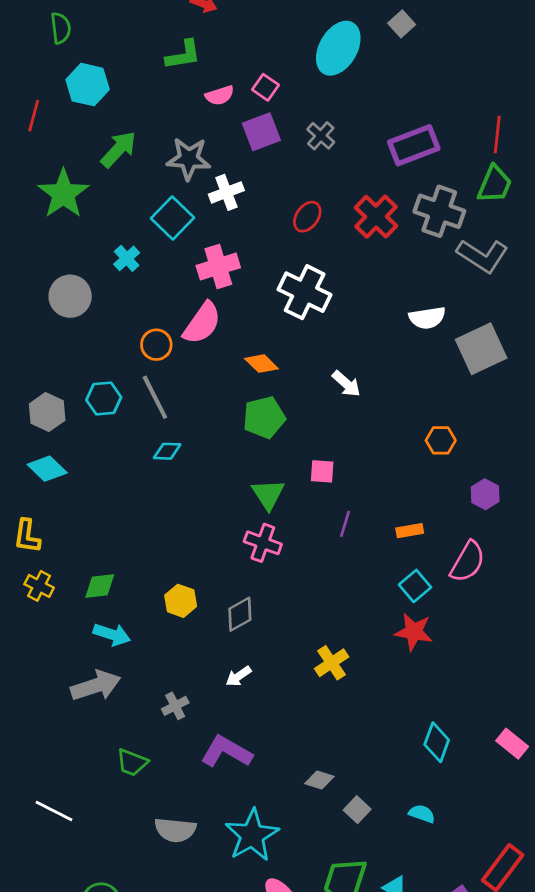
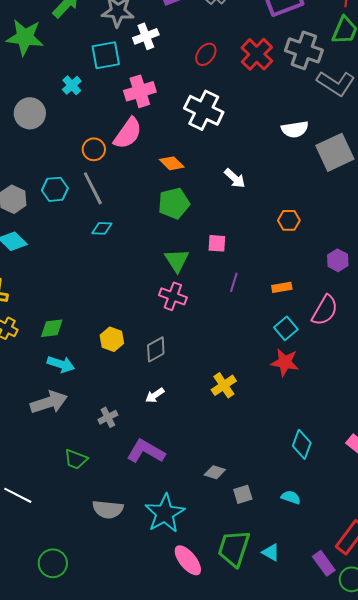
green star: (63, 194) -> (25, 37), turned -30
cyan square: (173, 218) -> (106, 55), turned 36
orange hexagon: (441, 440) -> (289, 220), moved
gray square: (357, 810) -> (243, 494), turned 30

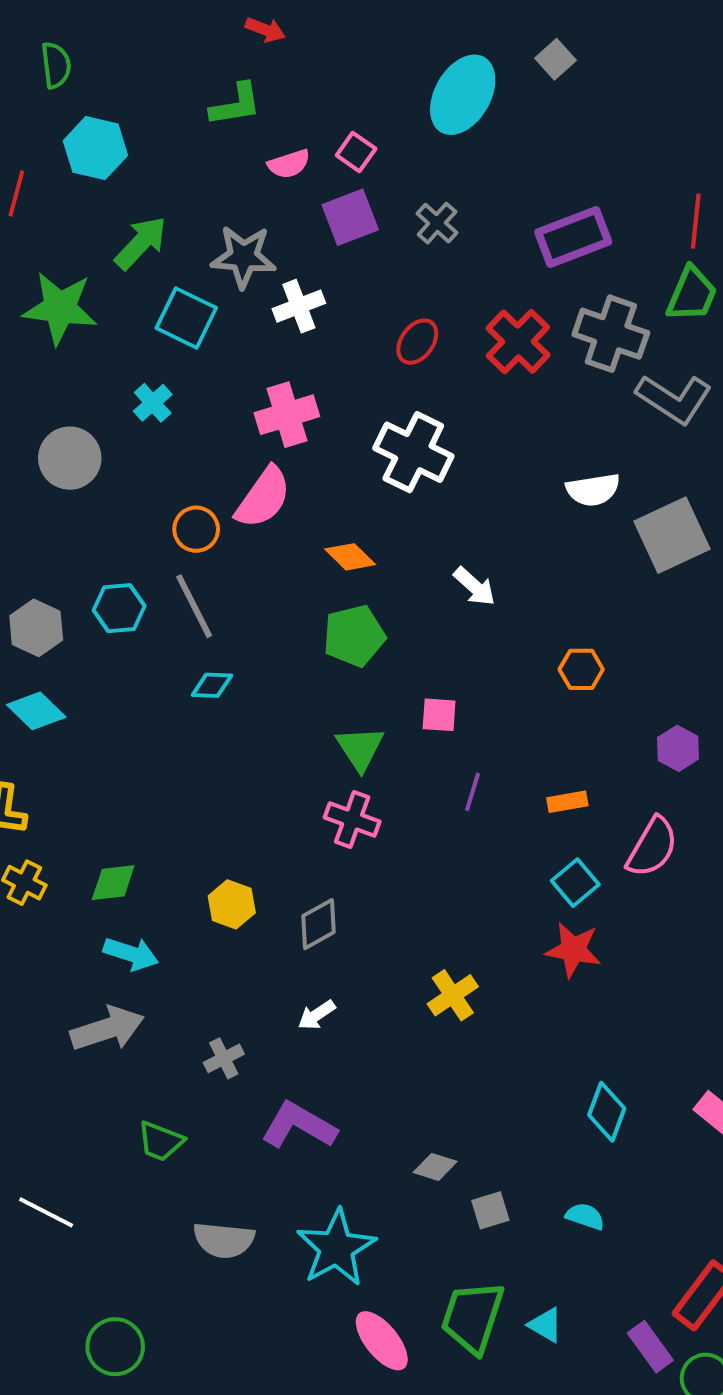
cyan square: (106, 55) -> (186, 318), moved, turned 36

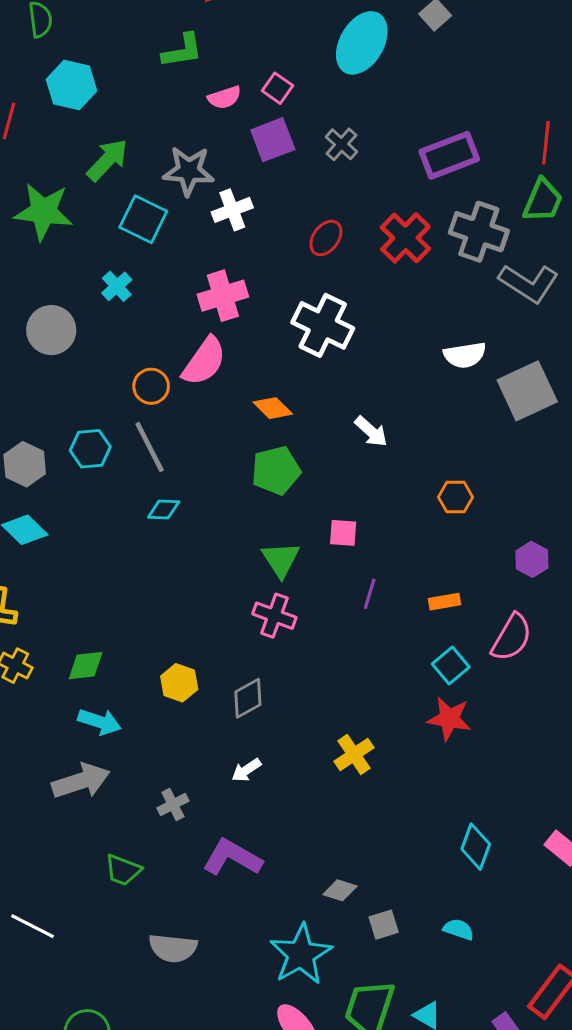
cyan star: (336, 1248) -> (301, 954), moved

